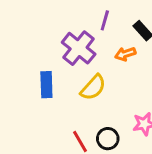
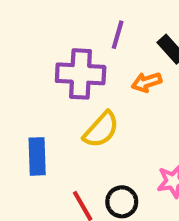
purple cross: (79, 48) -> (81, 74), turned -36
blue rectangle: (46, 85) -> (37, 156), moved

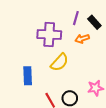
purple line: (118, 35) -> (76, 18), moved

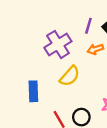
purple cross: (49, 35) -> (58, 44), turned -35

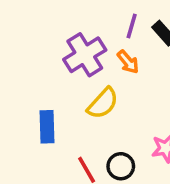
orange arrow: (95, 49) -> (128, 62), moved, turned -112

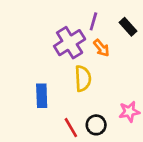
purple line: (132, 26) -> (93, 21), moved
yellow semicircle: (103, 103) -> (83, 78), turned -45

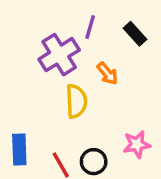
orange arrow: (101, 48) -> (107, 74), moved
blue rectangle: (42, 96) -> (19, 150), moved

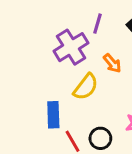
yellow semicircle: (76, 101) -> (86, 87), turned 40
blue rectangle: (19, 150) -> (53, 115), moved

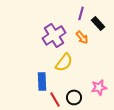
purple line: (97, 24) -> (81, 13), moved
orange arrow: (112, 63) -> (82, 37), moved

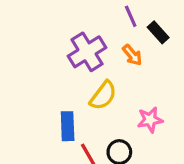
purple line: (81, 13) -> (131, 16), turned -40
pink star: (99, 87) -> (150, 120), moved

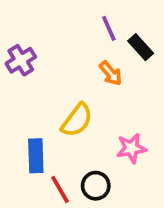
purple cross: (87, 52) -> (21, 60), moved, size x0.7

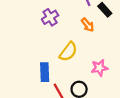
purple cross: (21, 60) -> (50, 17), moved

